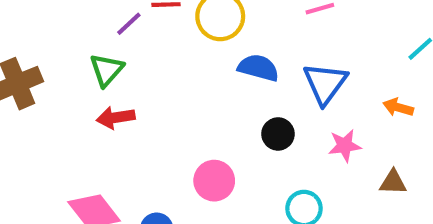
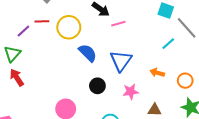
blue semicircle: (258, 68) -> (88, 53), turned 30
red arrow: (116, 118) -> (17, 78), turned 66

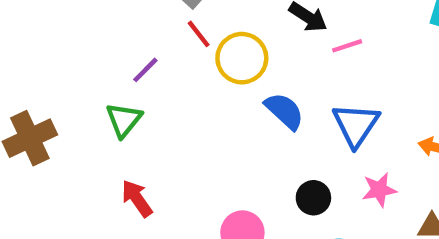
red line: (42, 21) -> (199, 34), moved, turned 56
red arrow: (17, 78) -> (137, 198), moved
black circle: (97, 86) -> (313, 198), moved

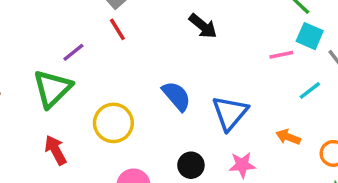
pink line: (347, 46) -> (281, 55), moved
yellow circle: (242, 58) -> (113, 123), moved
green triangle: (124, 120) -> (52, 88), size x1.4

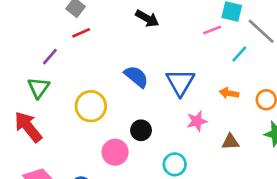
red line: (117, 29) -> (81, 33), turned -72
green triangle: (52, 88) -> (39, 88), size x0.7
red arrow: (55, 150) -> (28, 127), moved, size x1.4
black circle: (191, 165) -> (141, 130), moved

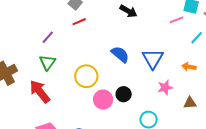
purple line: (50, 57) -> (48, 37), moved
pink circle: (115, 152) -> (103, 100), moved

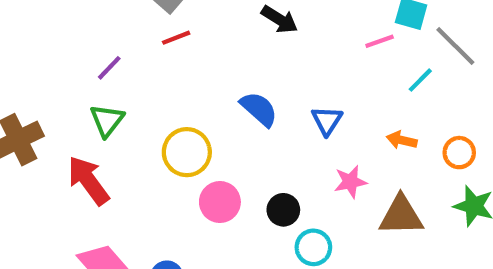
blue triangle: (153, 59) -> (327, 121), size x0.7
black circle: (124, 94) -> (283, 210), moved
brown triangle: (190, 103) -> (401, 216), size x1.6

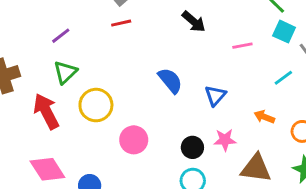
pink line: (380, 41) -> (242, 46), moved
purple line: (109, 68) -> (61, 36), moved
yellow circle: (187, 152) -> (96, 105), moved
black circle: (283, 210) -> (192, 147), moved

